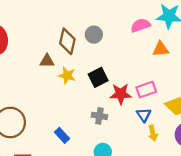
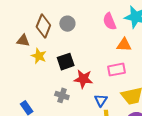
pink semicircle: (141, 25) -> (110, 21), turned -102
pink rectangle: (146, 90) -> (116, 70), moved

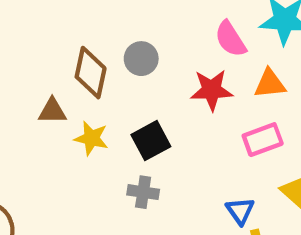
red star: (83, 79) -> (212, 90), moved
gray cross: (62, 95) -> (143, 192), moved

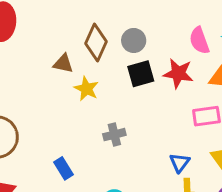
black square: (151, 141) -> (141, 74), moved
gray cross: (143, 192) -> (114, 135), turned -35

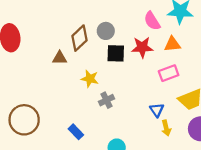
brown diamond: (96, 42) -> (80, 38), turned 35
black square: (141, 74) -> (116, 53), turned 30
yellow star: (86, 89) -> (90, 79), moved

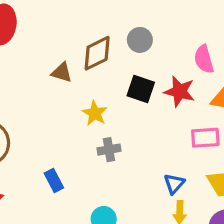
gray circle: (106, 31) -> (140, 40), moved

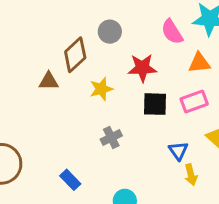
black square: (141, 89) -> (155, 104), moved
red star: (180, 91) -> (142, 68), moved
yellow star: (95, 113) -> (101, 89), moved, turned -30

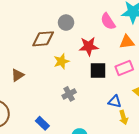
brown diamond: (75, 55) -> (43, 39), turned 40
brown triangle: (49, 81) -> (18, 75), moved, turned -32
blue triangle: (178, 151) -> (115, 102), turned -40

